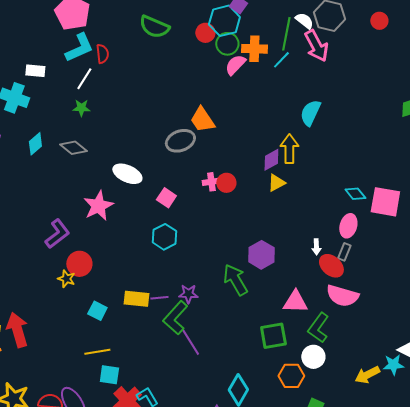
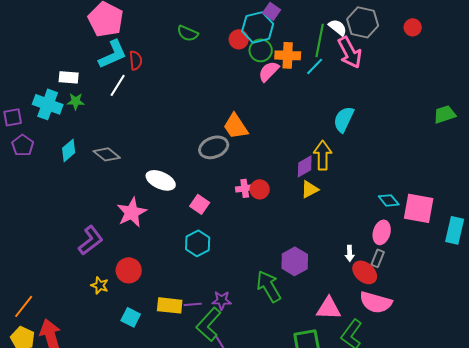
green semicircle: (154, 27) -> (188, 33), size x0.7
green star: (81, 108) -> (76, 101), moved
red circle: (79, 264) -> (129, 270), moved

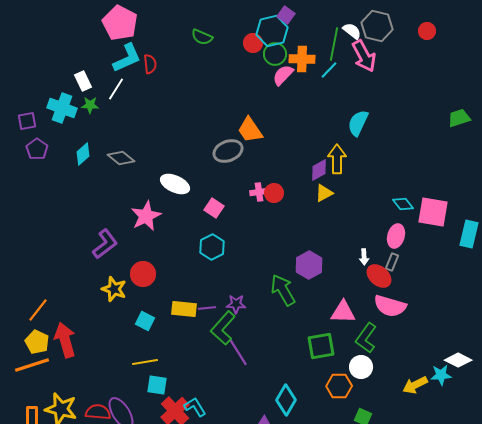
white rectangle: (69, 77) -> (83, 81), turned 60
white line: (118, 85) -> (116, 89), moved
yellow star: (100, 285) -> (114, 289), size x1.4

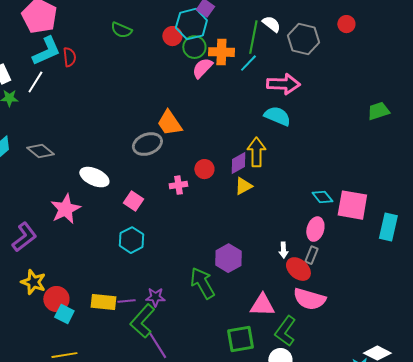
gray hexagon: (377, 26) -> (303, 39), moved
pink arrow: (364, 56) -> (283, 84), moved, turned -60
cyan semicircle: (358, 123) -> (277, 116), turned 88
red circle: (274, 193) -> (204, 169), moved
red circle: (143, 274) -> (56, 299), moved

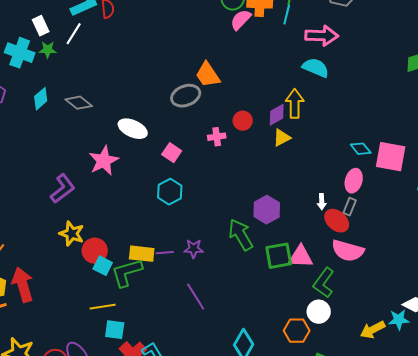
cyan line: (248, 63) -> (287, 15), turned -30
green L-shape: (142, 321) -> (127, 273), moved, turned 32
green square: (240, 339) -> (279, 256), moved

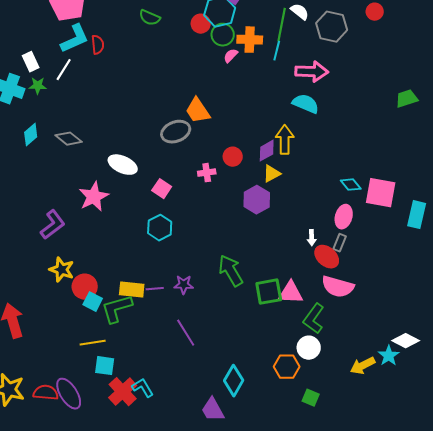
pink semicircle: (241, 20) -> (231, 56), size x0.7
purple hexagon: (267, 210) -> (257, 200), moved
cyan star: (399, 320) -> (389, 356), turned -30

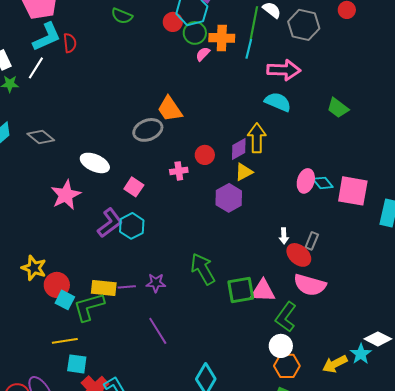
green trapezoid: (407, 99) -> (338, 108), moved, turned -125
pink ellipse: (344, 217) -> (306, 181), moved
purple L-shape: (53, 225) -> (110, 223), moved
orange hexagon: (287, 367) -> (287, 366), moved

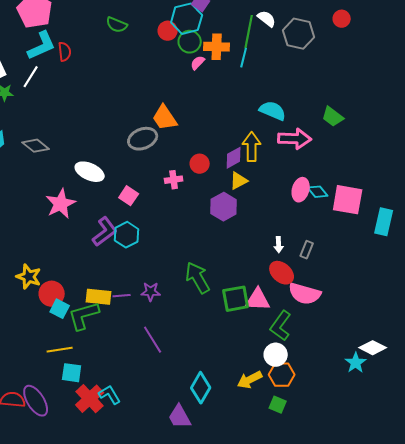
pink arrow: (284, 70) -> (295, 139), moved
red ellipse: (299, 255) -> (282, 273), moved
yellow arrow: (335, 364) -> (250, 380), moved

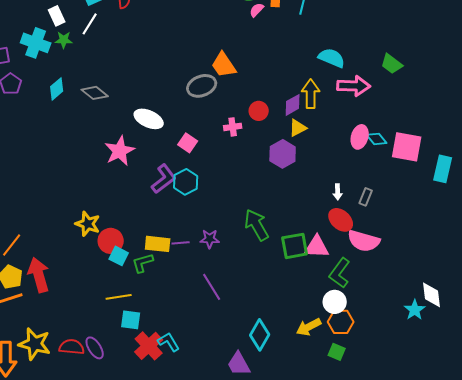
green L-shape: (84, 316) -> (143, 263), size x0.7
white diamond: (373, 348) -> (432, 295), turned 56
purple ellipse: (36, 401) -> (95, 348), size x0.7

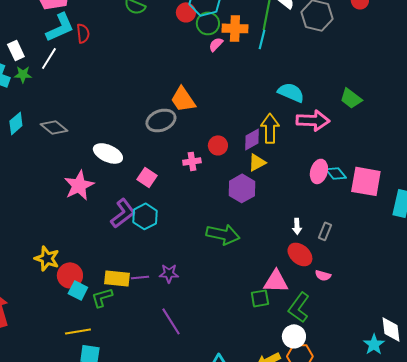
green arrow: (257, 225) -> (223, 234), moved, turned 132
pink semicircle: (364, 241) -> (323, 275), size x0.5
green square: (295, 246) -> (260, 298), moved, size x0.7

